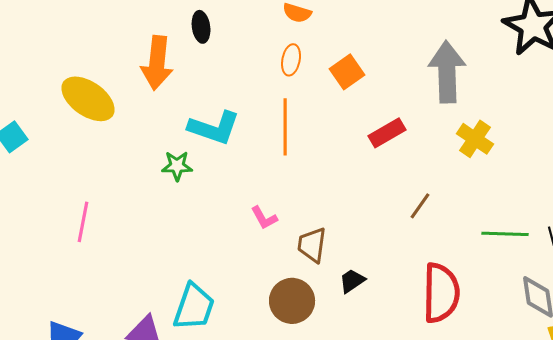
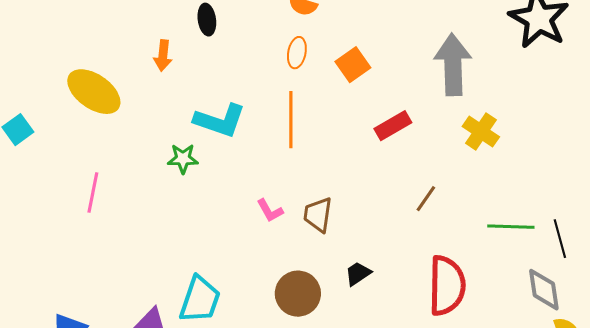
orange arrow: (157, 63) -> (163, 56), size x0.6
pink line: (83, 222) -> (93, 193), moved
brown trapezoid: (312, 245) -> (318, 215), moved

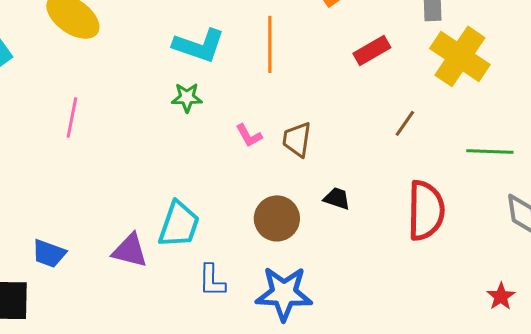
yellow cross: (481, 132) -> (460, 56), size x1.6
green star: (183, 159) -> (187, 97), moved
black trapezoid: (358, 274) -> (337, 198), turned 52

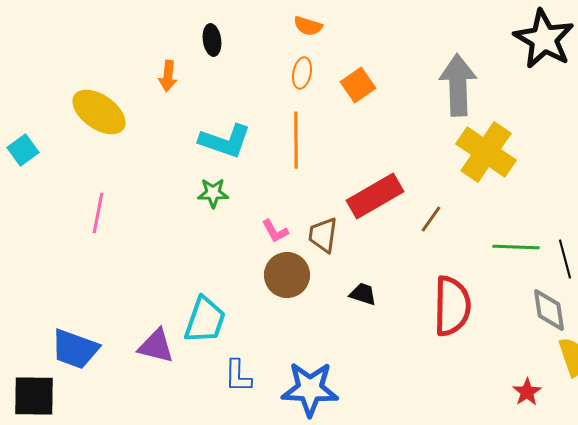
red rectangle: (372, 50) -> (375, 196), moved, size x1.5
brown circle: (277, 218) -> (287, 275), moved
blue trapezoid: (49, 253) -> (75, 349), size x1.4

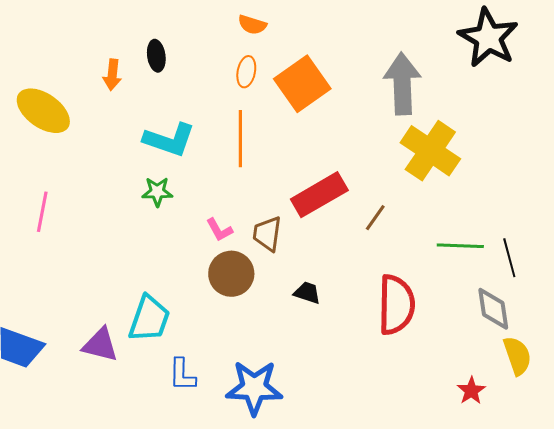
black ellipse: (212, 40) -> (156, 56), moved
orange square: (358, 85) -> (302, 84), size x1.6

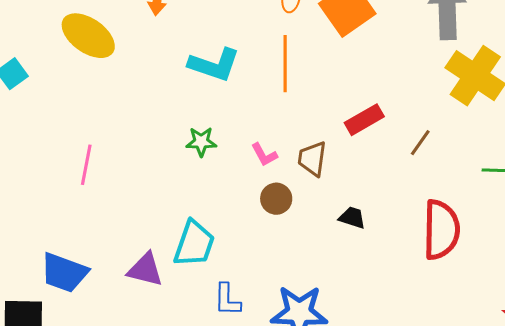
green star: (157, 192) -> (201, 142), moved
red rectangle: (319, 195) -> (364, 120), size x0.7
pink line: (42, 212) -> (86, 165), moved
brown circle: (231, 274) -> (276, 199), size x0.7

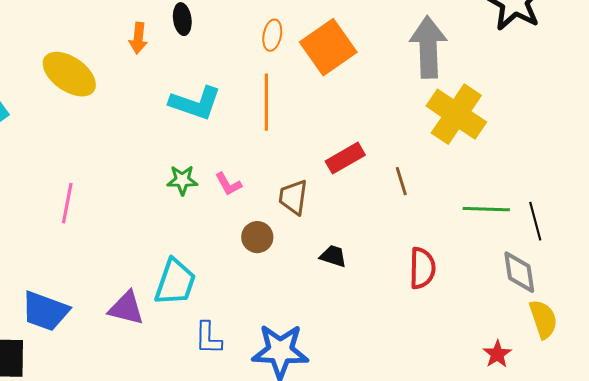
brown line: (420, 143) -> (401, 181), turned -52
pink L-shape: (264, 155) -> (228, 184), moved
red semicircle: (441, 230) -> (422, 268), size x0.7

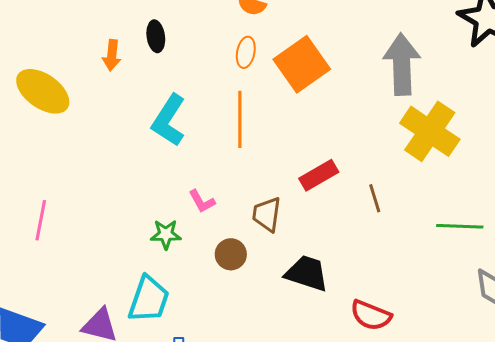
cyan L-shape: (195, 103) -> (169, 120), turned 104
green star: (182, 180) -> (166, 234), moved
black trapezoid: (333, 256) -> (307, 273), size x1.6
red semicircle: (422, 268) -> (371, 315), moved, turned 111

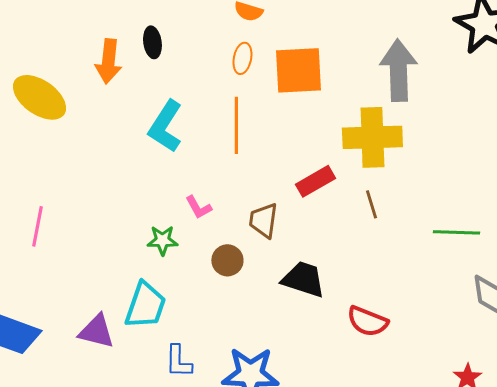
orange arrow: (112, 55) -> (108, 61), size x1.4
orange square: (302, 64) -> (298, 70), turned 32
yellow cross: (430, 131) -> (372, 137), moved, turned -36

